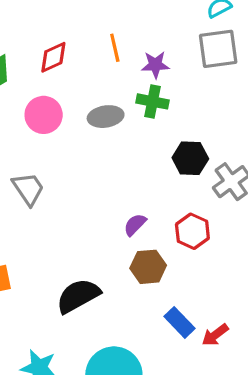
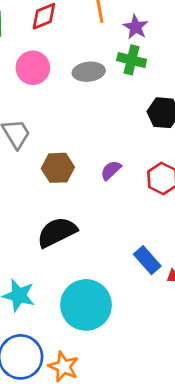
purple star: (155, 65) -> (136, 27), turned 30
brown hexagon: (148, 267) -> (58, 168), moved

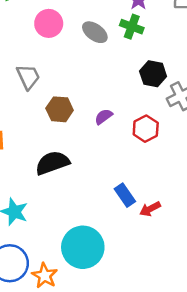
gray ellipse: (89, 72) -> (95, 32), turned 35
cyan circle: (86, 305) -> (83, 247), moved

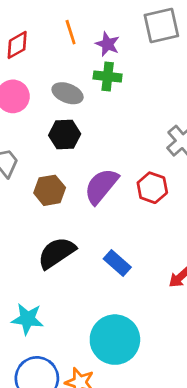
black hexagon: (153, 74) -> (65, 135), moved
purple semicircle: (104, 117) -> (101, 186), size x1.8
blue rectangle: (125, 195) -> (117, 263), moved

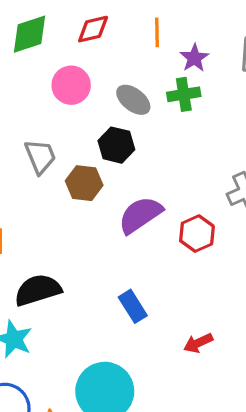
green cross: (108, 77) -> (184, 94), turned -32
brown hexagon: (50, 190) -> (84, 183), moved
black semicircle: (57, 253) -> (38, 290), moved

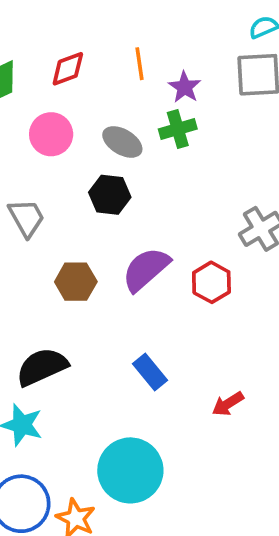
brown hexagon: (84, 183) -> (76, 282), moved

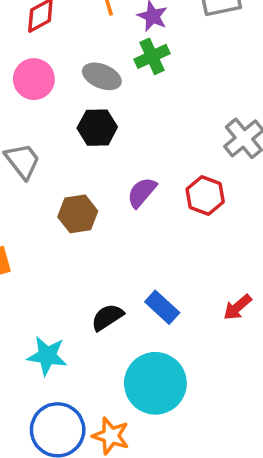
purple semicircle: (146, 269) -> (142, 192), size x0.7
black semicircle: (42, 367) -> (107, 317), moved, size x0.7
blue rectangle: (150, 372) -> (162, 307), moved

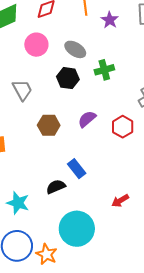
green cross: (152, 56) -> (104, 70), moved
blue rectangle: (162, 307) -> (77, 169), moved
red arrow: (237, 307) -> (120, 201), moved

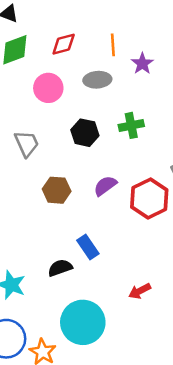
gray ellipse: (75, 49) -> (97, 80), moved, turned -40
red hexagon: (123, 127) -> (149, 199), size x1.4

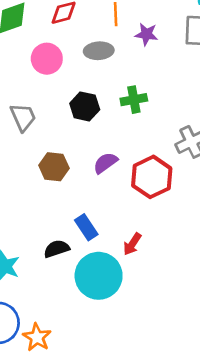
purple star: (142, 63) -> (146, 34), turned -30
red arrow: (140, 291) -> (132, 244), moved, turned -30
cyan circle: (83, 322) -> (99, 276), moved

